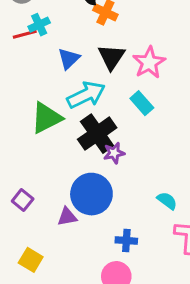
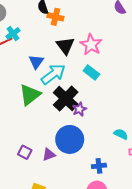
blue triangle: (69, 59) -> (36, 62), moved
purple triangle: (67, 217) -> (49, 155), moved

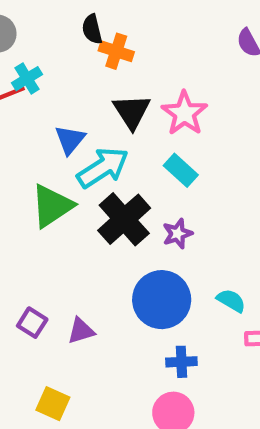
purple star: (79, 109) -> (177, 234), moved
blue circle: (70, 139) -> (162, 300), moved

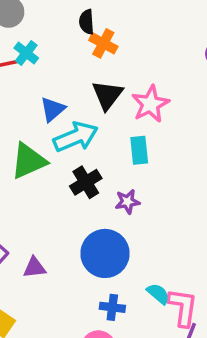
cyan cross: (27, 79) -> (26, 53), turned -30
cyan rectangle: (181, 170) -> (139, 150), turned 32
black cross: (124, 219) -> (86, 182), size x0.7
cyan semicircle: (231, 301) -> (158, 294), moved

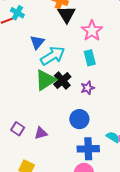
black triangle: (107, 95) -> (66, 14), moved
green triangle: (28, 161) -> (45, 80), moved
blue circle: (105, 253) -> (79, 119), size x0.7
blue cross: (112, 307) -> (88, 149), size x1.5

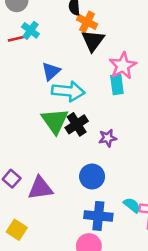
cyan arrow: (53, 56) -> (68, 91), turned 30
cyan rectangle: (90, 58) -> (117, 84), moved
green triangle: (45, 80) -> (55, 121), turned -40
purple triangle: (41, 133) -> (40, 188), size x1.5

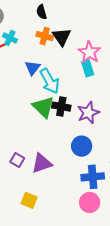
orange cross: (87, 22) -> (45, 36), moved
cyan arrow: (68, 91) -> (50, 81), turned 65
black cross: (77, 124) -> (61, 107), turned -36
purple star: (108, 138) -> (88, 113), size x1.5

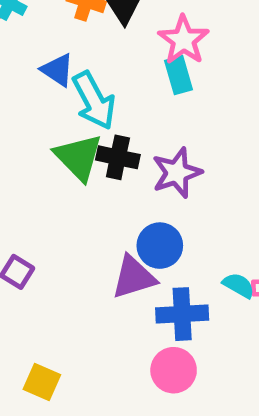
blue triangle: (33, 68) -> (57, 70), turned -35
purple triangle: (42, 163) -> (134, 277), moved
yellow square: (29, 200) -> (42, 382), moved

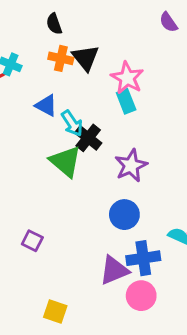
cyan arrow: (94, 101) -> (72, 123), size x0.7
black cross: (118, 157) -> (88, 138), moved, turned 32
purple triangle: (134, 277) -> (114, 270), moved

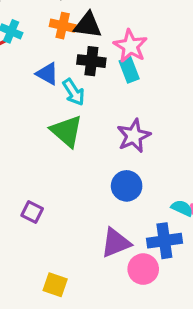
black triangle: (86, 58) -> (88, 25), turned -44
black cross: (88, 138) -> (91, 61), moved, turned -32
blue cross: (143, 258) -> (164, 241), moved

